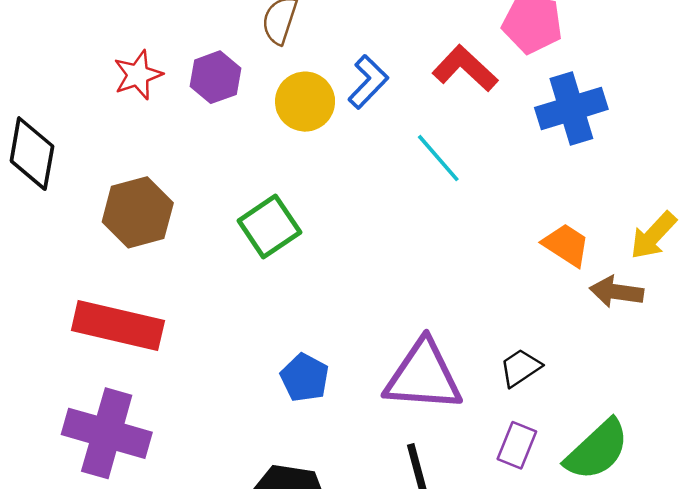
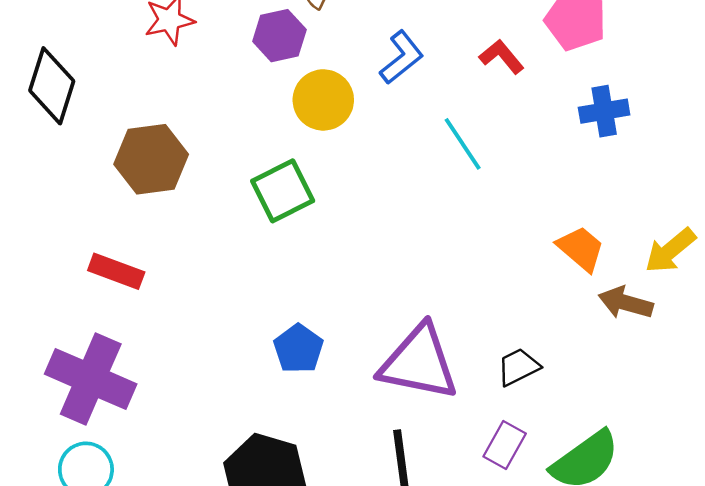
red L-shape: (465, 68) -> (502, 57), size x0.7
purple hexagon: (215, 77) -> (279, 36), moved
yellow circle: (305, 102) -> (323, 100), moved
blue cross: (571, 108) -> (604, 111), size x0.7
red rectangle: (118, 325) -> (116, 271), size x0.6

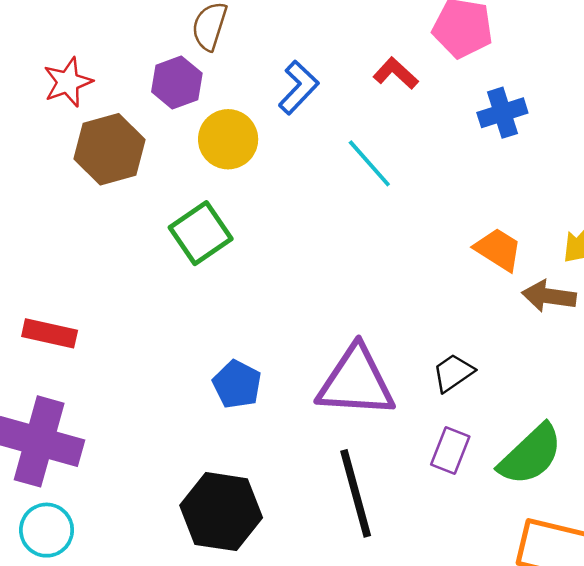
brown hexagon: (151, 159) -> (109, 149), moved

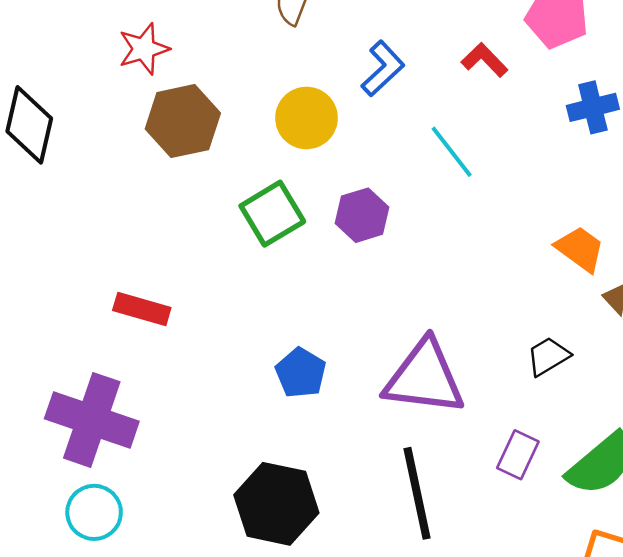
purple hexagon: (177, 83) -> (362, 215), moved
red rectangle: (50, 333) -> (142, 309), moved
black trapezoid: (453, 373) -> (548, 356), moved

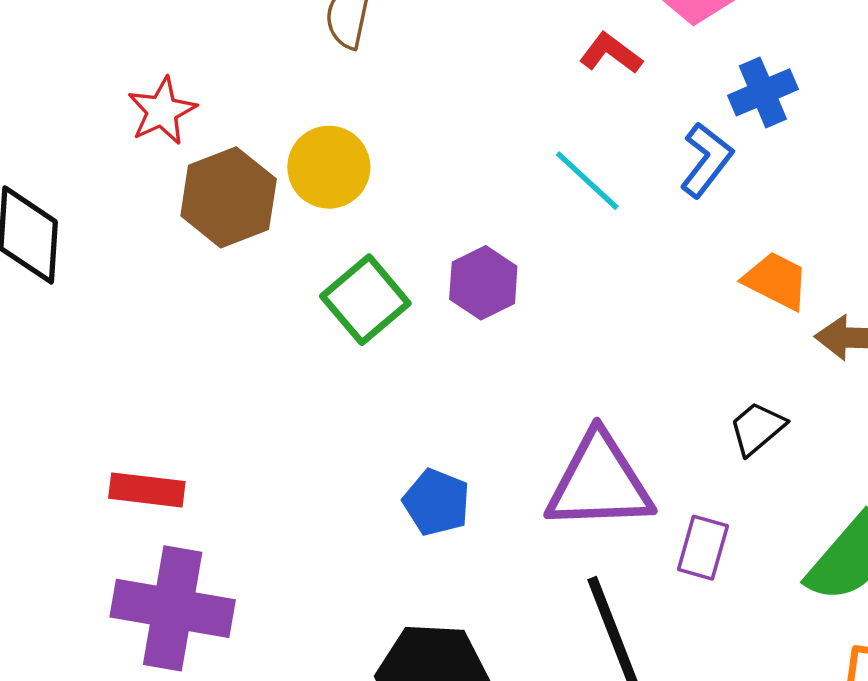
blue L-shape: (383, 69) -> (706, 160), moved
yellow circle: (307, 118) -> (329, 167), moved
red rectangle: (142, 309) -> (147, 490), moved
purple rectangle: (518, 455) -> (703, 548), moved

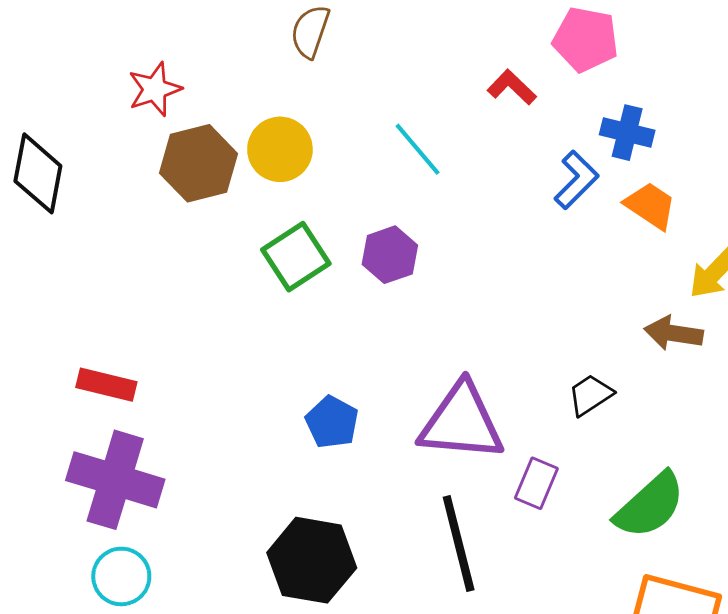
blue cross: (763, 92) -> (627, 133), turned 30
cyan line: (587, 181) -> (418, 149), moved
orange trapezoid: (776, 281) -> (650, 206), moved

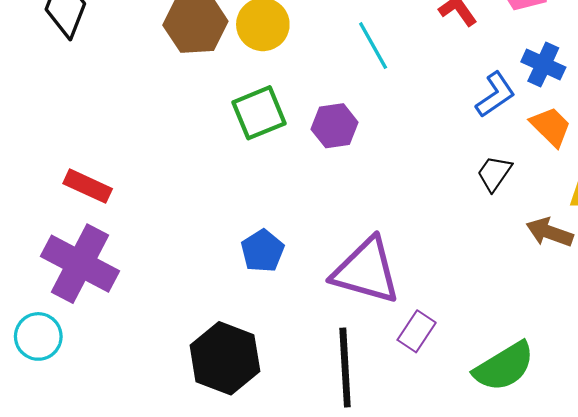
black trapezoid: (590, 395) -> (494, 173), moved, turned -33
cyan circle: (121, 576) -> (38, 336), moved

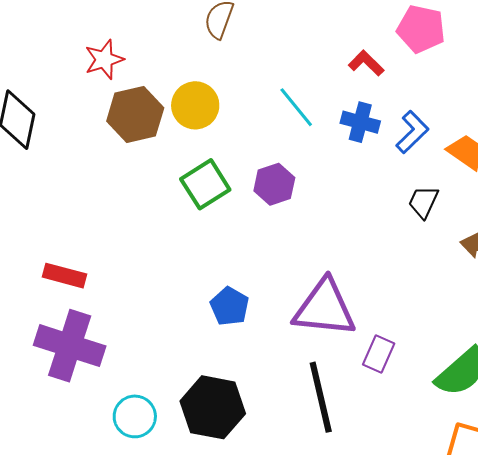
blue cross: (543, 65) -> (360, 122), moved
cyan circle: (38, 336) -> (135, 416), moved

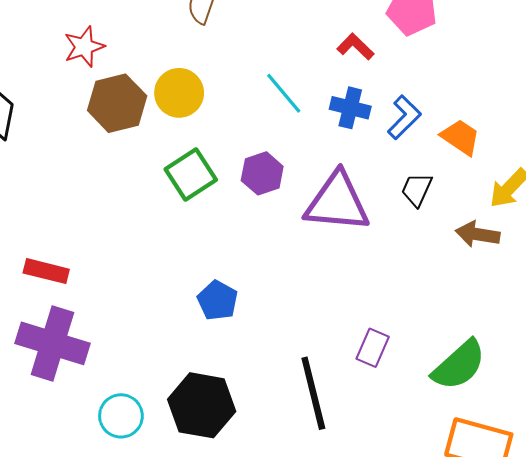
purple triangle: (325, 308) -> (337, 202), moved

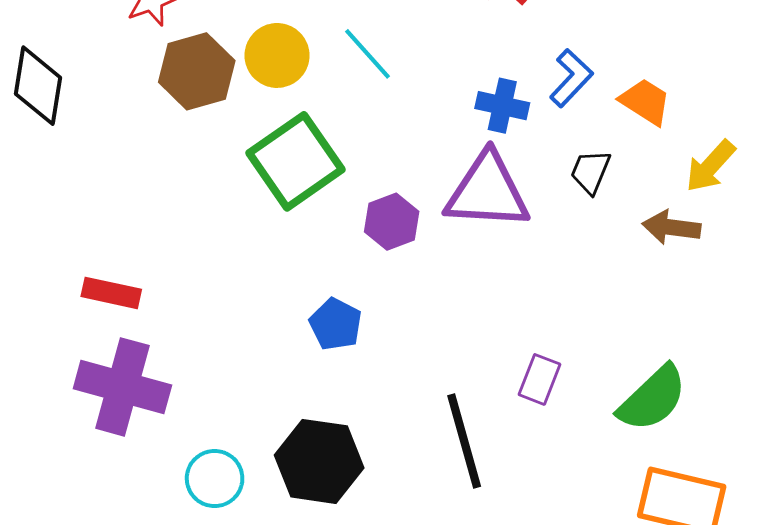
cyan line: (284, 93) -> (367, 54), moved
blue cross: (350, 108) -> (502, 106), moved
purple hexagon: (262, 173) -> (392, 222), moved
green square: (191, 175) -> (296, 161), size x1.4

